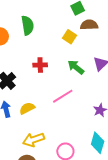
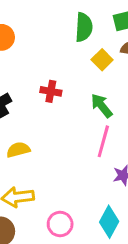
green semicircle: (28, 25) -> (84, 27), moved
pink line: (63, 96) -> (103, 141), moved, turned -55

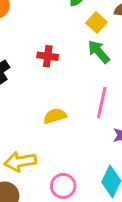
green arrow: (102, 106) -> (99, 52), moved
yellow semicircle: (18, 150) -> (55, 116), moved

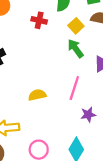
red cross: (48, 56) -> (39, 20), moved

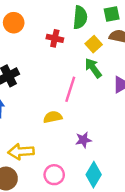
pink line: (74, 88) -> (70, 89), moved
purple star: (88, 115) -> (83, 140), moved

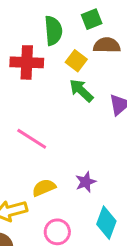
red cross: (55, 38) -> (27, 62), size x1.5
pink line: (70, 89) -> (32, 139), moved, turned -65
yellow semicircle: (53, 117) -> (44, 188), moved

